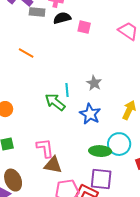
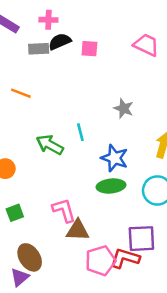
gray rectangle: (37, 12) -> (39, 49), moved
gray star: (94, 83) -> (124, 108), moved
green arrow: (55, 102) -> (50, 145), moved
green ellipse: (100, 151) -> (111, 186), moved

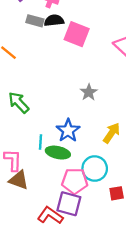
pink square: (89, 49) -> (77, 34), size x1.6
cyan line: (80, 132) -> (40, 142), moved
pink pentagon: (101, 261) -> (75, 181), moved

